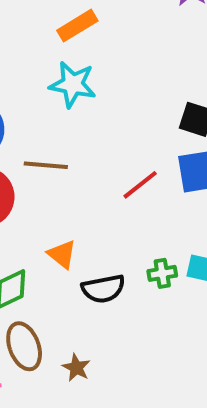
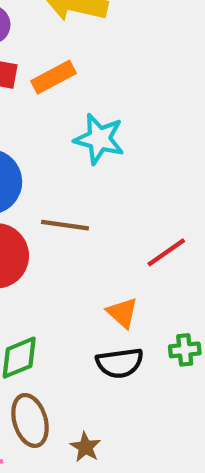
orange rectangle: (77, 26) -> (54, 77), moved
orange triangle: (62, 254) -> (122, 313), moved

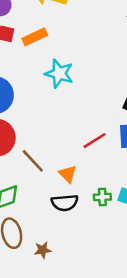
brown line: (65, 225) -> (33, 161), moved, turned 36
brown star: (85, 447) -> (43, 250), turned 30

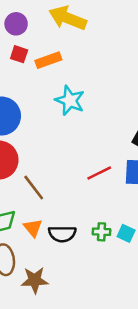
orange triangle: (68, 174) -> (33, 228), moved
brown star: (43, 250) -> (35, 280), size x1.5

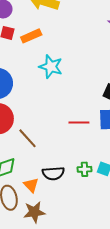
red line: (99, 173) -> (79, 122), turned 30
orange triangle: (33, 228) -> (31, 185), moved

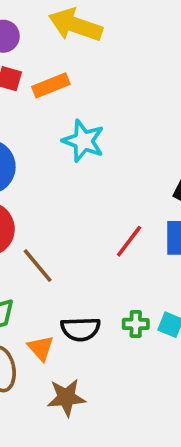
red line: (79, 122) -> (129, 241), turned -54
brown star: (34, 212) -> (66, 398), moved

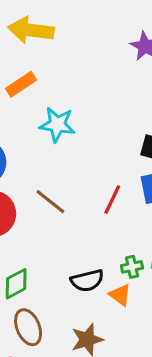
brown line: (38, 266) -> (50, 202), moved
orange triangle: (41, 348) -> (120, 295), moved

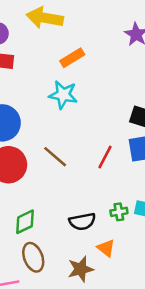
orange rectangle: (21, 84) -> (72, 58), moved
orange triangle: (120, 295) -> (106, 248), moved

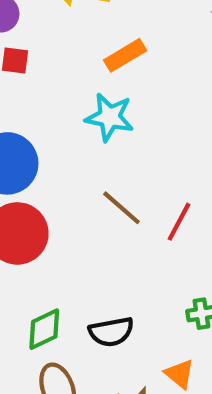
brown line: (55, 157) -> (122, 208), moved
black semicircle: (82, 222) -> (111, 332), moved

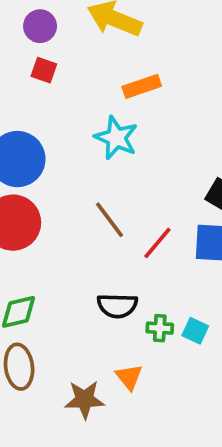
black semicircle: (111, 332) -> (117, 306), moved

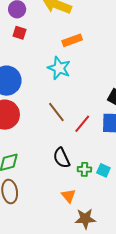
black semicircle: (117, 306) -> (62, 158), turned 65
brown star: (85, 400) -> (85, 219), moved

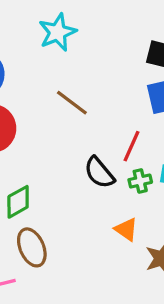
cyan star: (59, 68) -> (58, 32), turned -30
red line: (82, 124) -> (131, 146), moved

